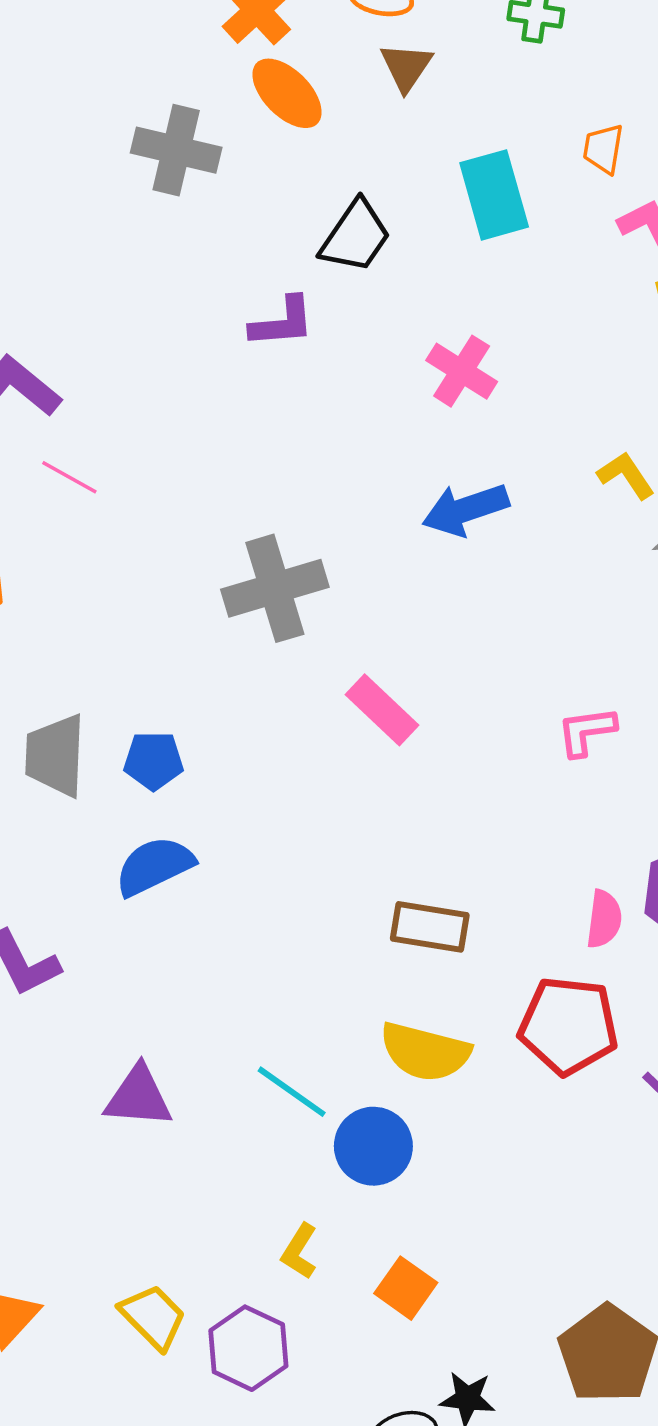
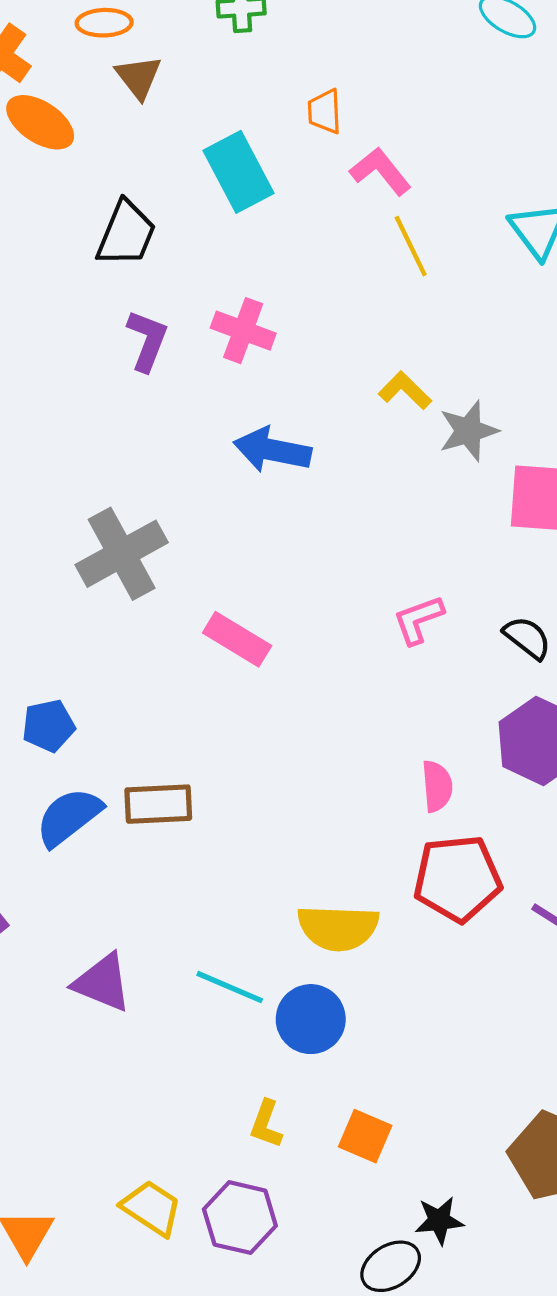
purple L-shape: (282, 322) -> (147, 341), moved, turned -52
blue arrow: (466, 510) -> (272, 450), turned 42
pink semicircle: (604, 919) -> (437, 786), moved
brown rectangle: (430, 927) -> (158, 804), moved
purple triangle: (138, 1097) -> (102, 983), moved, turned 30

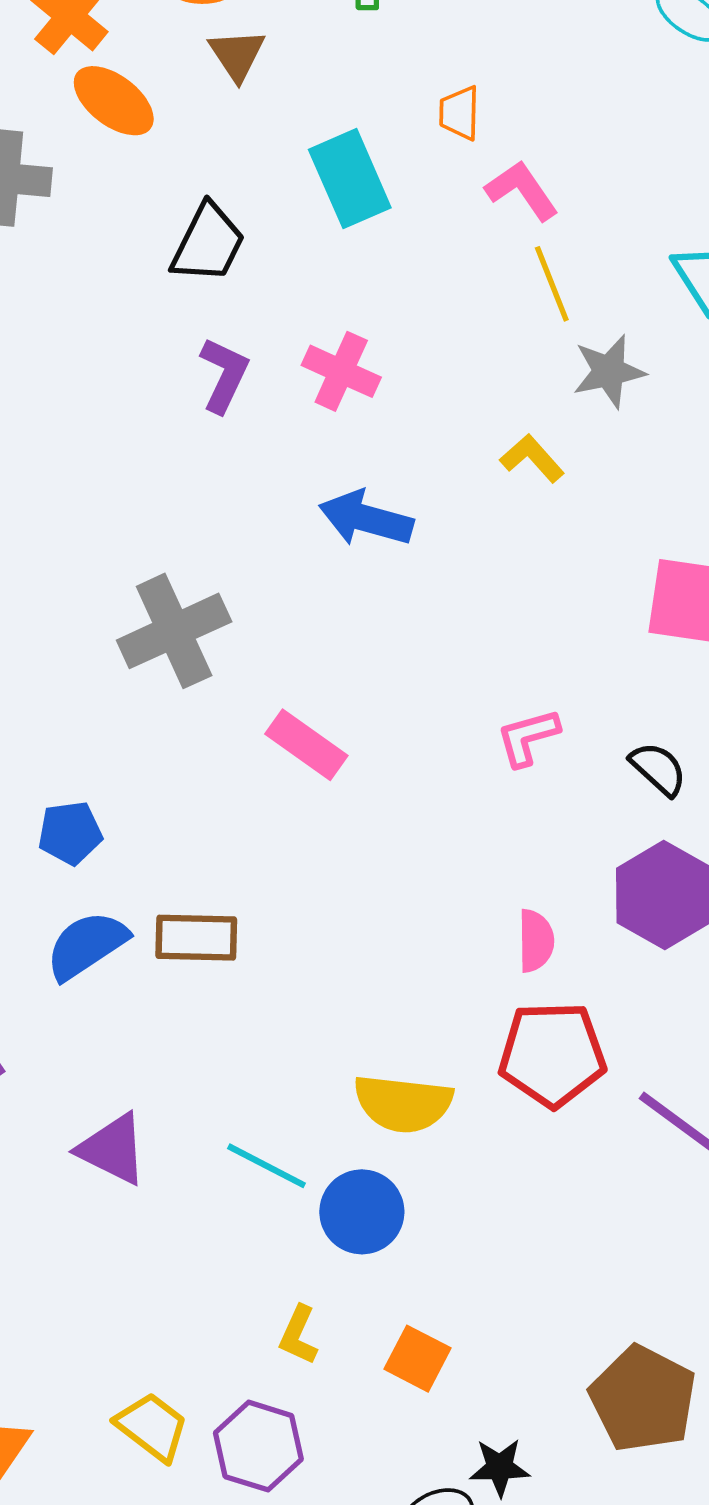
gray star: (468, 431) -> (609, 371), moved

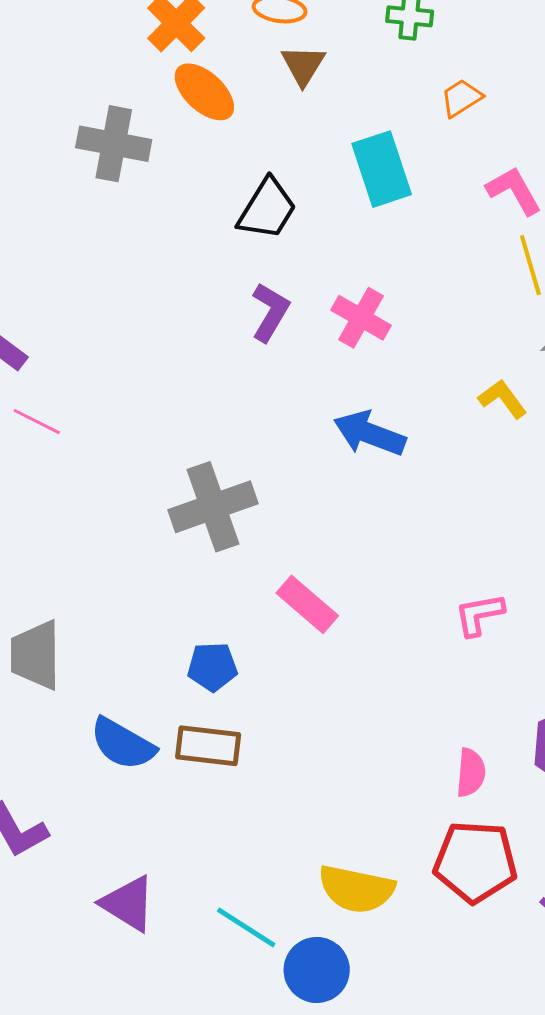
orange trapezoid: (459, 113) -> (461, 98), moved, turned 51
blue pentagon: (70, 833) -> (212, 667), moved
blue semicircle: (87, 945) -> (123, 744), turned -122

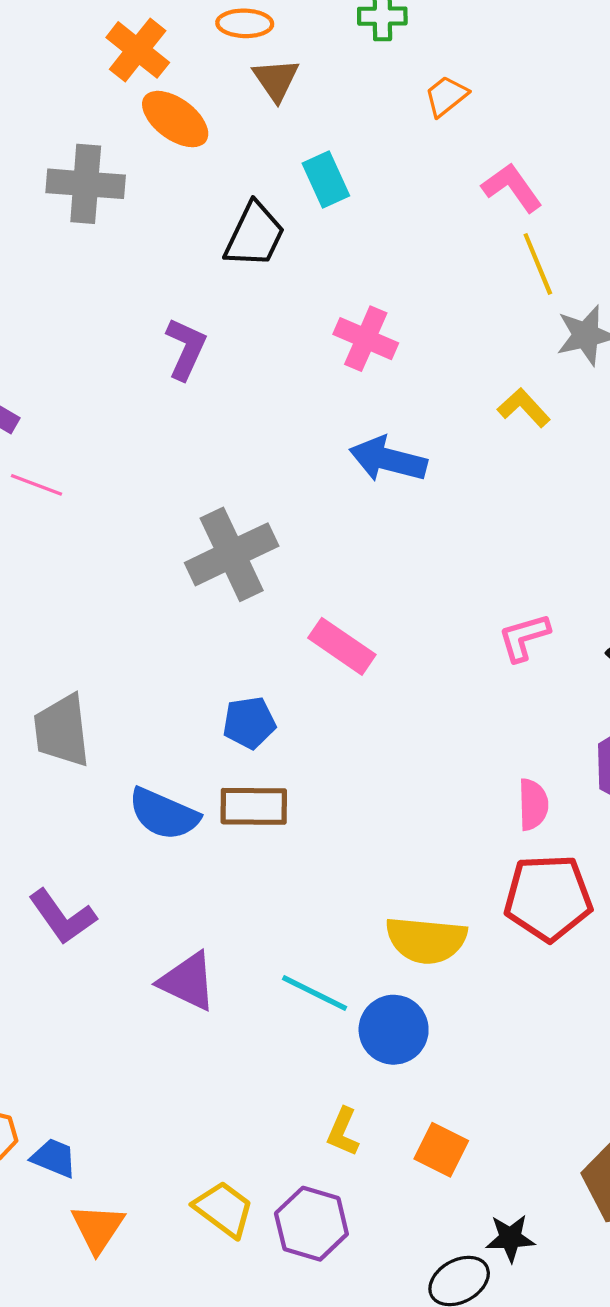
cyan rectangle: (382, 169) -> (326, 180), moved, size x0.7
purple L-shape: (270, 312) -> (186, 349), moved

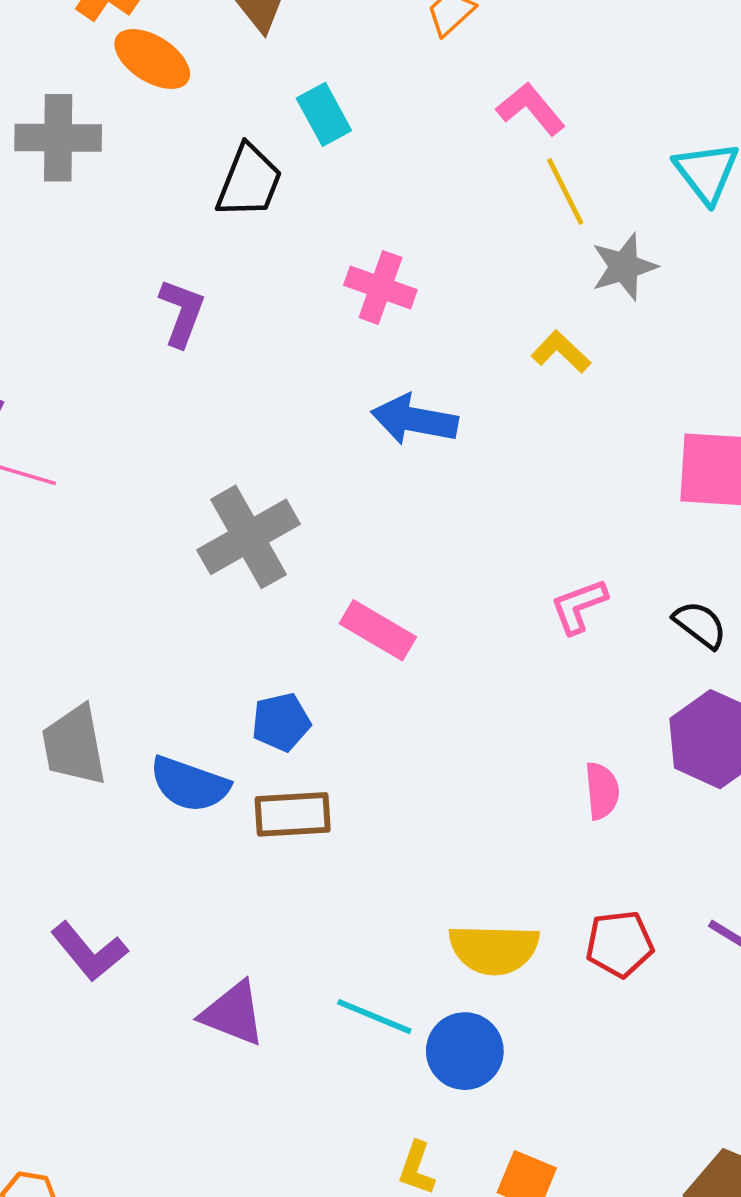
blue semicircle: (164, 814) -> (189, 784), moved
red pentagon: (548, 898) -> (620, 944), moved, size x0.7

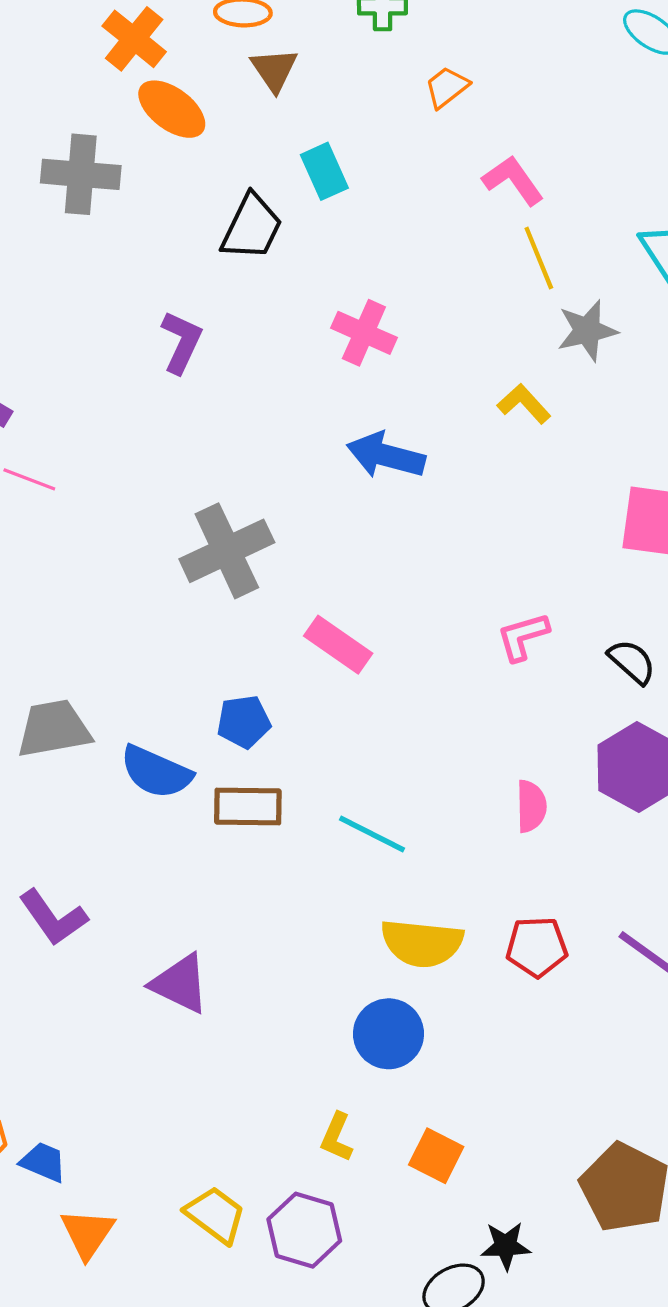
gray trapezoid: (74, 745) -> (54, 729), turned 86
cyan line: (374, 1017) -> (372, 834), moved

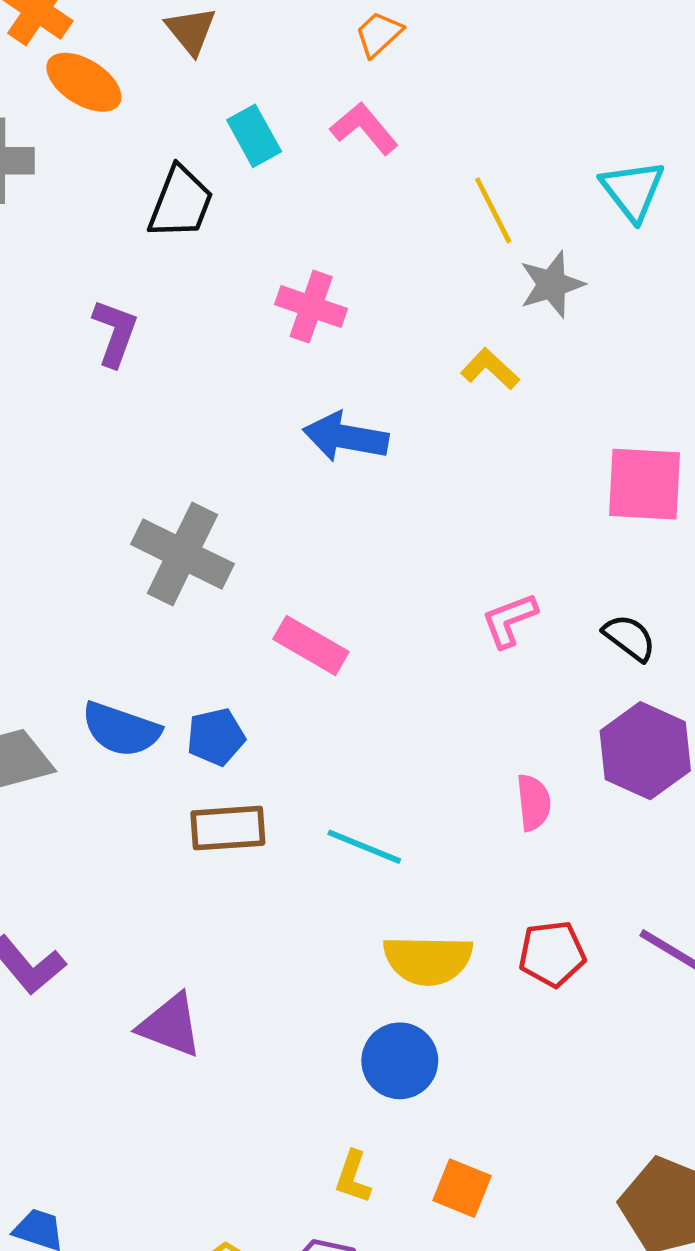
pink L-shape: (513, 180) -> (364, 128), moved
gray cross: (227, 551) -> (182, 554), turned -34
blue semicircle: (156, 772) -> (121, 729), moved

